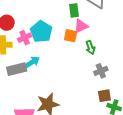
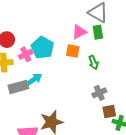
green rectangle: (74, 10) -> (98, 32), moved
pink triangle: (81, 26) -> (79, 32), moved
gray cross: (101, 71) -> (99, 93), moved

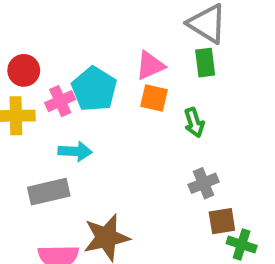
pink triangle: (79, 32) -> (150, 66), moved
cyan arrow: (34, 79) -> (75, 151), turned 35
gray rectangle: (18, 87) -> (49, 192), moved

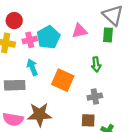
orange square: (154, 98) -> (63, 80), moved, size x1.5
cyan arrow: (75, 151) -> (32, 67), turned -126
brown square: (222, 221) -> (88, 120), moved

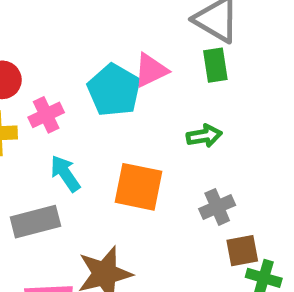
cyan pentagon: (48, 37) -> (114, 90), moved
green arrow: (96, 64) -> (204, 136), turned -80
brown square: (88, 120) -> (242, 251), moved

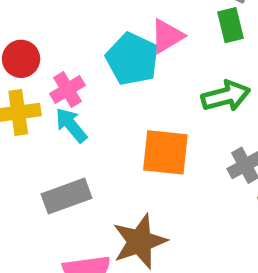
green arrow: (204, 136) -> (226, 96), size x1.4
cyan arrow: (65, 173) -> (71, 125), moved

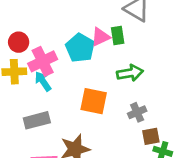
green rectangle: (230, 25) -> (118, 36), moved
pink cross: (67, 90) -> (43, 61), size x1.5

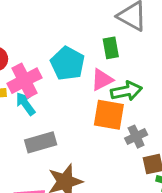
pink triangle: (100, 37) -> (102, 80), moved
orange square: (94, 101) -> (109, 115), moved
gray rectangle: (37, 120) -> (41, 142), moved

